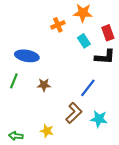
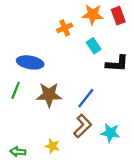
red rectangle: (108, 33) -> (118, 16), moved
brown star: (44, 85) -> (49, 95), size x1.6
blue line: (88, 88) -> (86, 98), moved

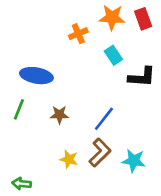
brown star: (49, 95) -> (59, 115), size x0.6
yellow star: (52, 146) -> (69, 159), moved

